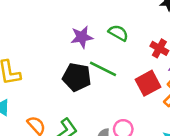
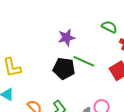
green semicircle: (118, 33) -> (109, 27), moved

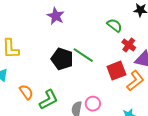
purple star: (66, 38) -> (56, 16), moved, turned 30

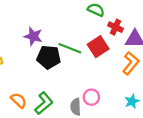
purple star: (56, 16) -> (33, 36), moved
red square: (116, 71) -> (98, 47), moved

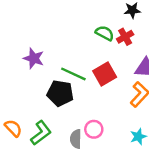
red cross: (115, 27) -> (125, 37), moved, turned 32
black pentagon: (49, 57) -> (60, 93), moved

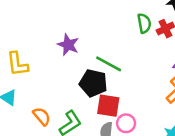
green semicircle: (105, 33) -> (144, 23), turned 48
red square: (105, 74) -> (108, 106), moved, turned 35

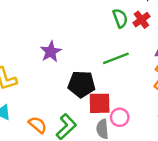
purple star: (68, 45) -> (51, 52), turned 30
green line: (109, 64) -> (116, 58), moved, turned -40

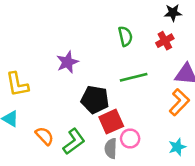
green semicircle: (120, 18) -> (125, 36), moved
red square: (100, 103) -> (111, 122), turned -30

